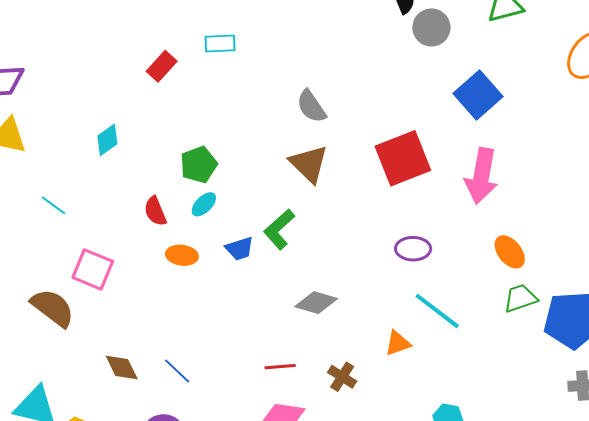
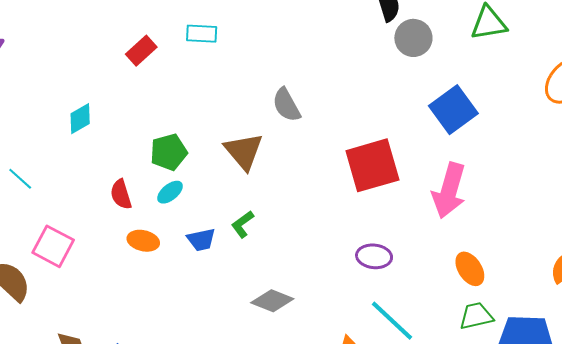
brown triangle: (309, 164) -> (244, 151), moved
green L-shape: (279, 229) -> (243, 224), size x0.7

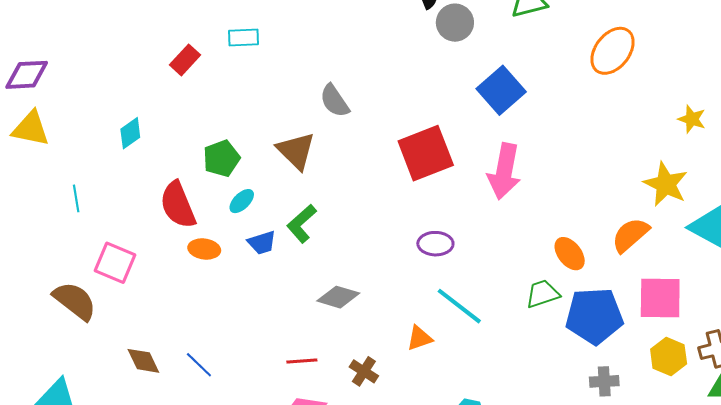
cyan line: (20, 179) -> (76, 198), turned 44
cyan ellipse: (170, 192) -> (242, 201), moved
red semicircle: (121, 194) -> (178, 205), size x1.6
green L-shape: (243, 224) -> (302, 224), size x1.4
orange ellipse: (470, 269) -> (570, 254), moved

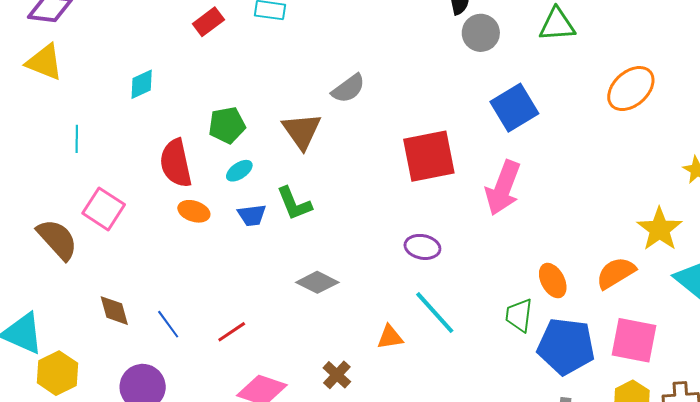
gray semicircle: (334, 101) -> (348, 88), turned -102
green L-shape: (302, 224) -> (294, 204), turned -81
green trapezoid: (543, 294) -> (519, 315), turned -75
red line: (302, 361) -> (232, 332), moved, turned -40
brown cross: (364, 371) -> (337, 375), moved

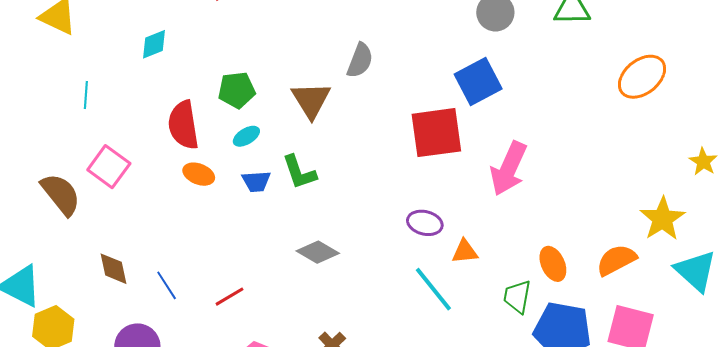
gray semicircle: (348, 88) -> (360, 60), turned -36
blue square: (514, 108) -> (478, 82), moved
orange triangle: (390, 337) -> (465, 252), moved

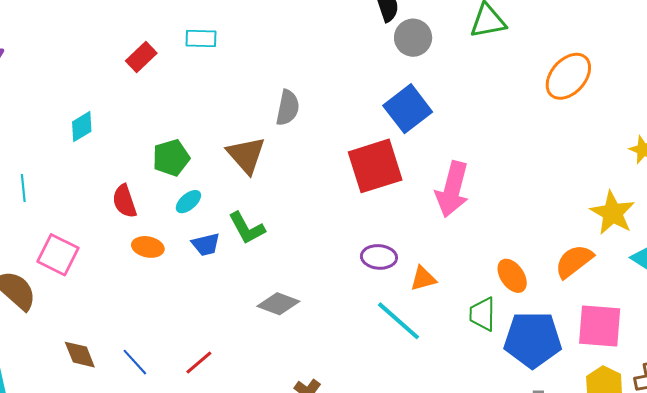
red semicircle: (183, 125) -> (124, 201), size x0.7

